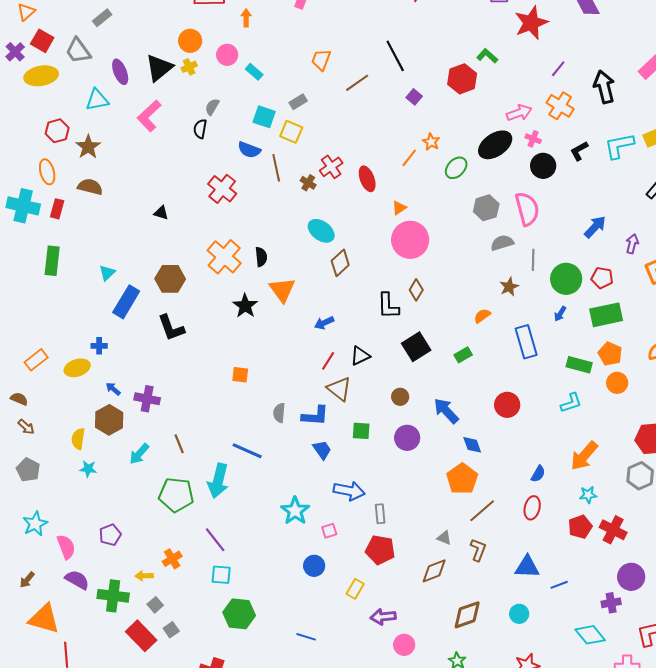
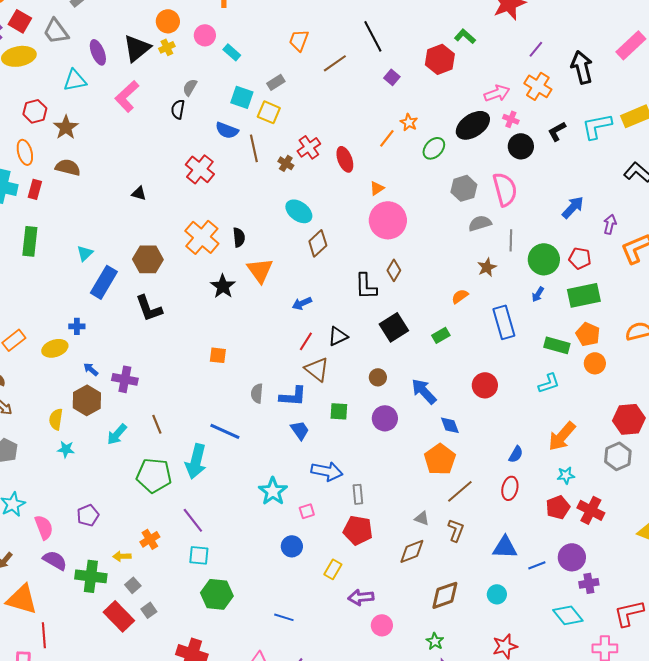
purple circle: (631, 577) -> (572, 557), moved

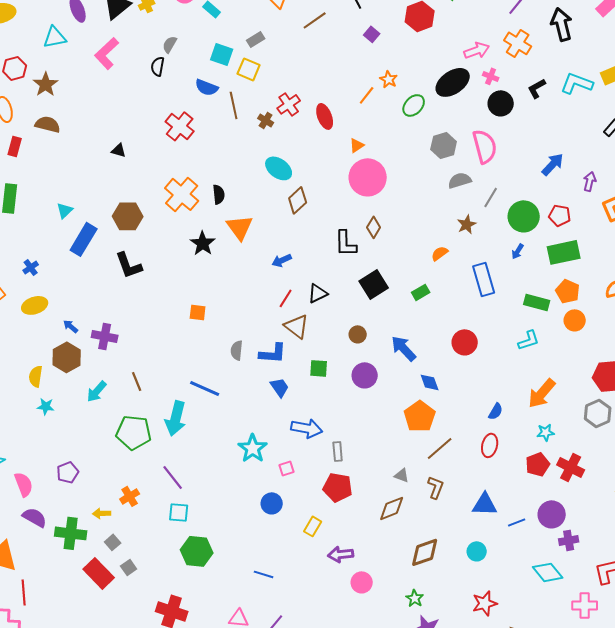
cyan L-shape: (597, 126) -> (577, 83), turned 32
gray line: (511, 240) -> (491, 197), turned 30
blue cross: (77, 326) -> (31, 267), moved, turned -35

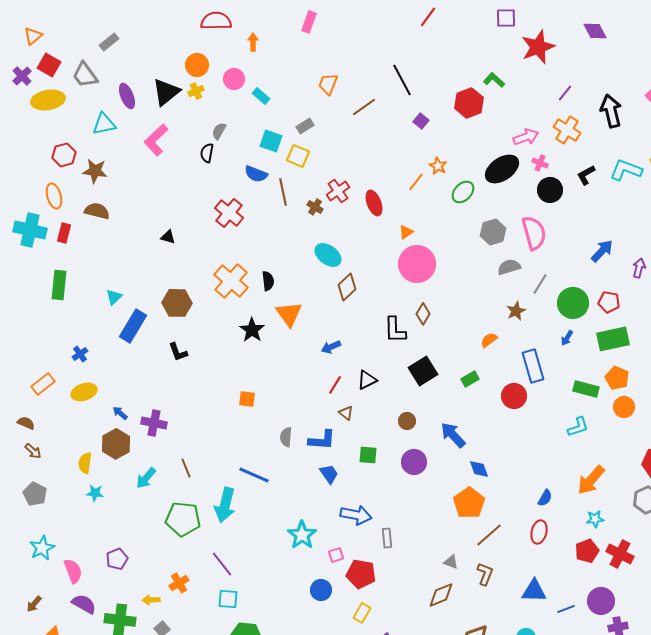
brown star: (46, 84) -> (95, 171), turned -30
black L-shape: (129, 265) -> (178, 352), size x0.7
brown triangle: (297, 326) -> (346, 413), size x0.6
red circle: (465, 342) -> (514, 396), moved
red pentagon: (338, 487) -> (361, 574), moved

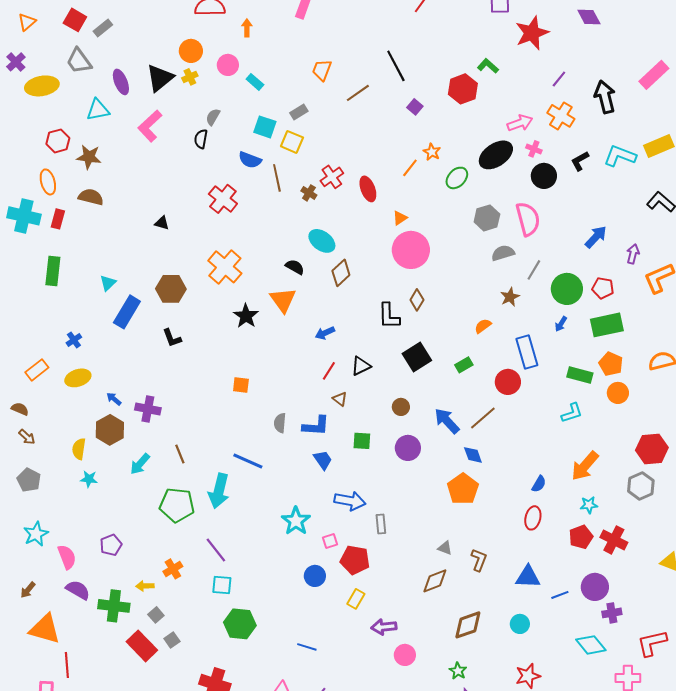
red square: (49, 65) -> (75, 20), moved
black semicircle: (268, 281) -> (295, 267), moved, turned -54
brown line: (489, 535) -> (483, 418), moved

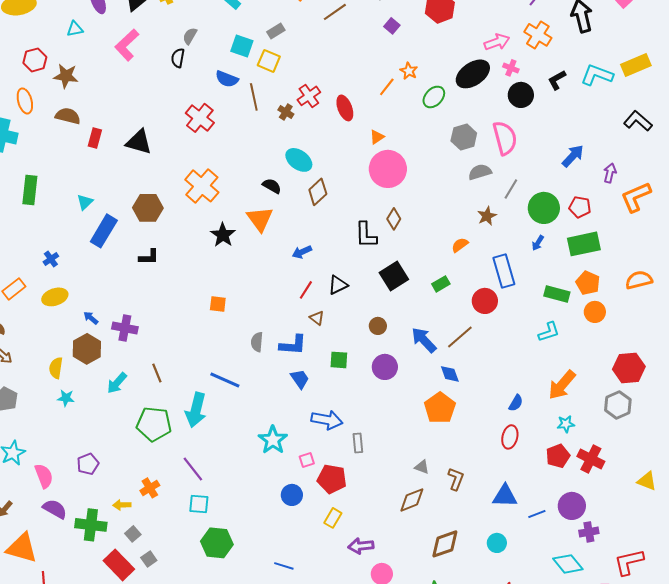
cyan triangle: (98, 110) -> (75, 29), size x0.7
red rectangle: (58, 219) -> (95, 138), moved
black triangle: (162, 223) -> (139, 142), size x1.8
black L-shape: (172, 338) -> (149, 257), turned -70

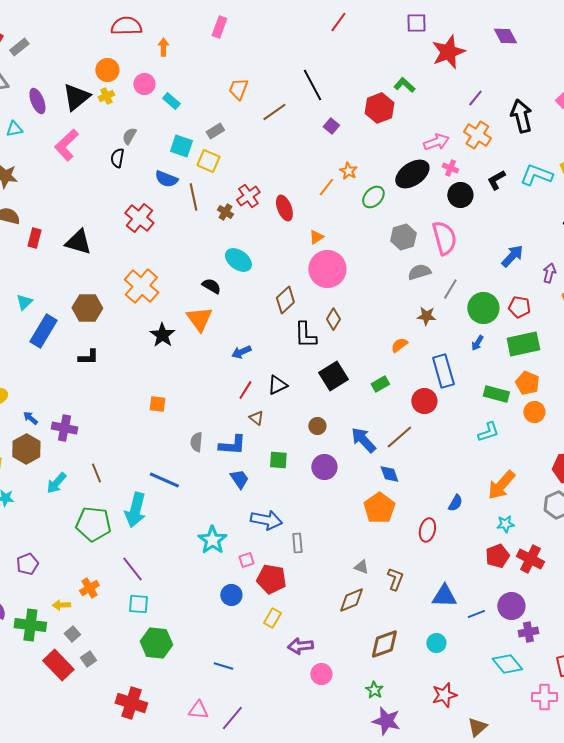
brown diamond: (318, 192) -> (285, 300), moved
brown star: (487, 216) -> (426, 316), turned 30
red ellipse: (510, 437) -> (427, 530), moved

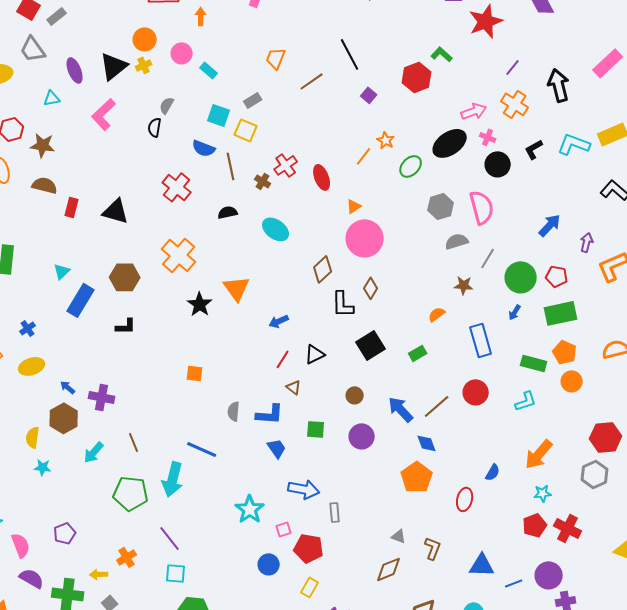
black semicircle: (211, 286) -> (228, 212), moved, turned -42
red circle: (424, 401) -> (476, 392), moved

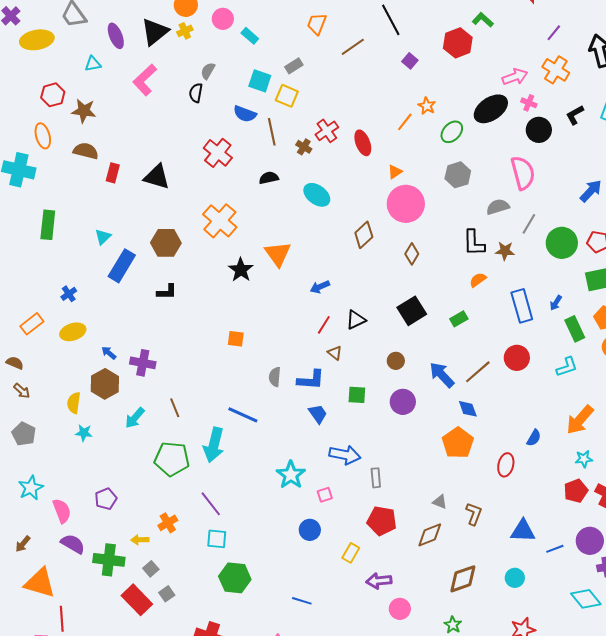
gray hexagon: (441, 206) -> (458, 175), moved
black L-shape: (343, 304) -> (474, 243), moved
blue arrow: (515, 312) -> (556, 303), moved
green rectangle: (534, 363) -> (575, 329), turned 50
red pentagon: (309, 548) -> (382, 521), moved

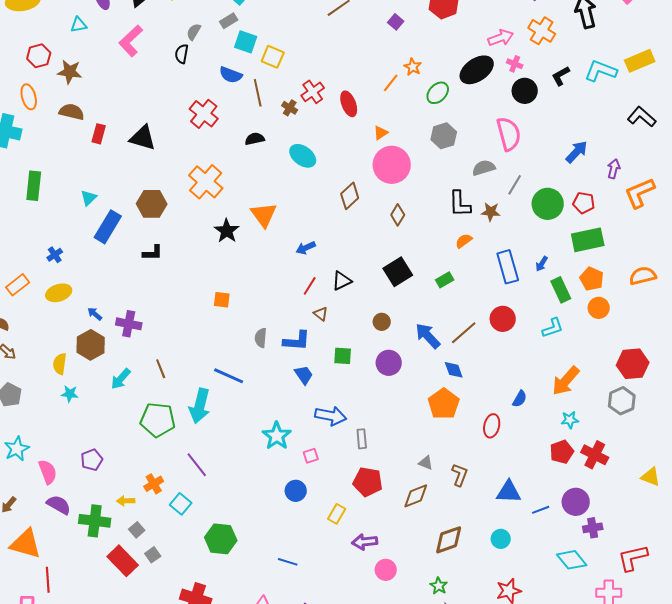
gray rectangle: (294, 66) -> (229, 21), moved
cyan square: (217, 539) -> (181, 504), moved, turned 35

